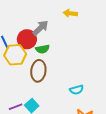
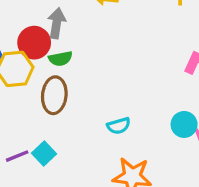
gray arrow: (40, 28) -> (57, 23), turned -36

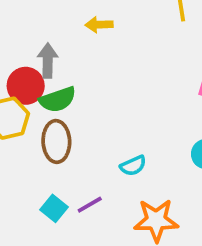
green semicircle: (60, 59) -> (58, 99), size x1.4
purple line: (17, 156) -> (90, 205), moved

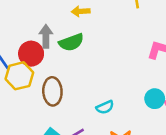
green semicircle: (58, 99) -> (71, 42), moved

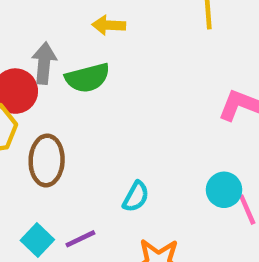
cyan semicircle: (105, 107) -> (136, 197), turned -42

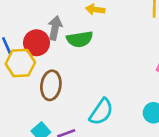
cyan semicircle: (136, 197) -> (101, 112), size x1.5

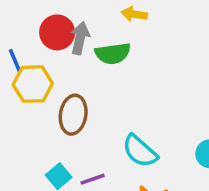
red circle: (37, 43) -> (57, 32), moved
cyan semicircle: (101, 112) -> (140, 151), turned 96

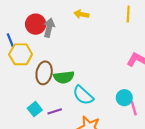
green semicircle: (113, 54) -> (64, 77), moved

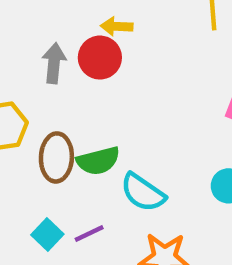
red circle: (36, 24) -> (100, 58), moved

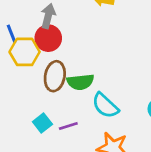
red circle: (100, 58) -> (48, 38), moved
gray arrow: (54, 63) -> (48, 16), moved

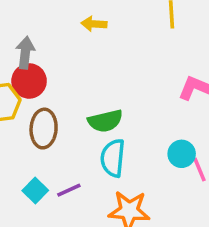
green semicircle: (80, 82) -> (105, 121), moved
cyan semicircle: (105, 106) -> (113, 158), turned 60

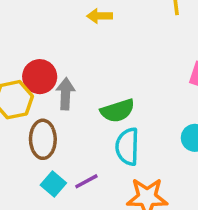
gray arrow: (25, 53) -> (65, 94), moved
brown ellipse: (44, 129) -> (43, 139), moved

